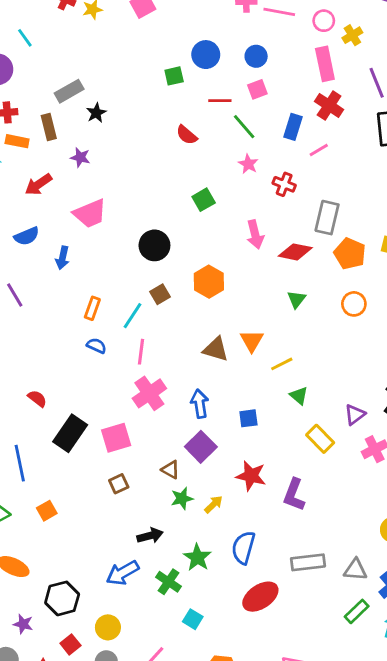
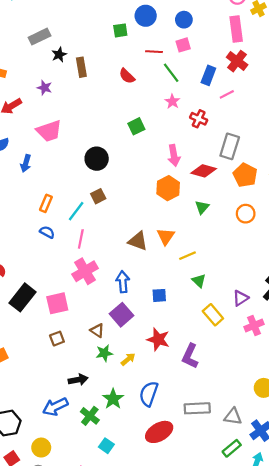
brown rectangle: (49, 127) -> (81, 67), moved
orange hexagon: (209, 282) -> (168, 188), moved

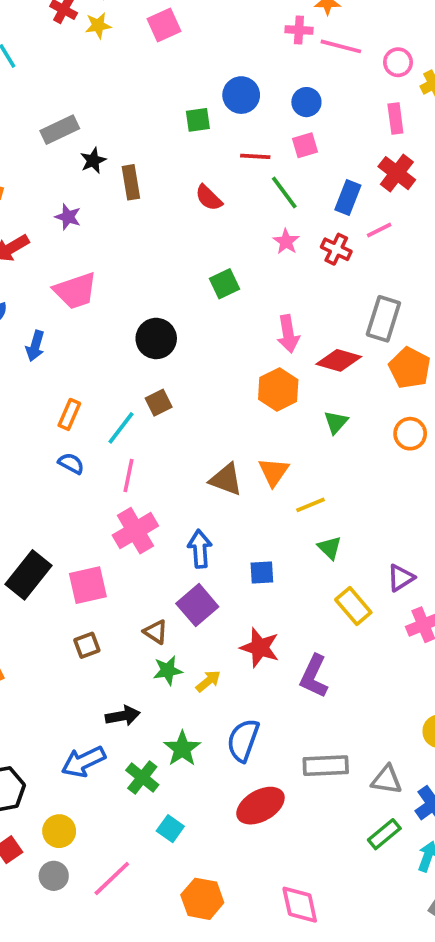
pink rectangle: (236, 29) -> (395, 118), size x0.7
red cross: (199, 119) -> (336, 249), moved

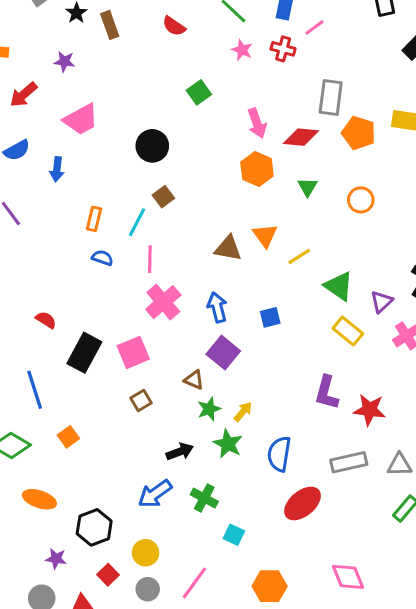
orange circle: (410, 434) -> (361, 200), moved
green triangle: (330, 548) -> (339, 286), moved, size x1.5
red star: (260, 648) -> (369, 410), moved
green star: (182, 749) -> (228, 444), moved

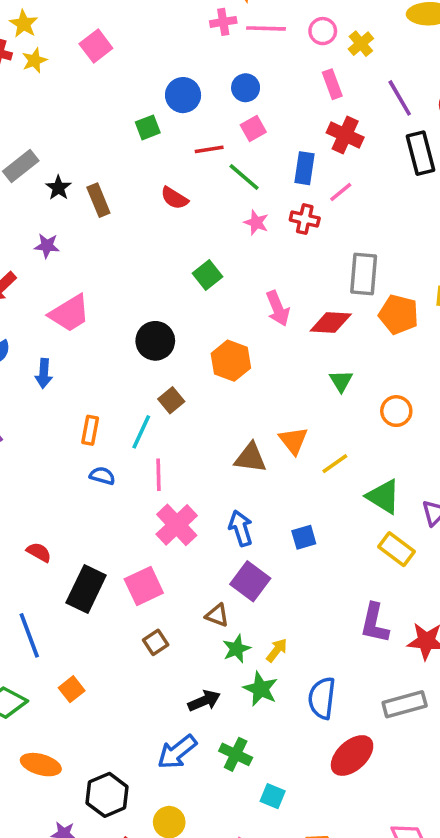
orange hexagon: (257, 169) -> (231, 361), moved
orange circle: (361, 200) -> (396, 411), moved

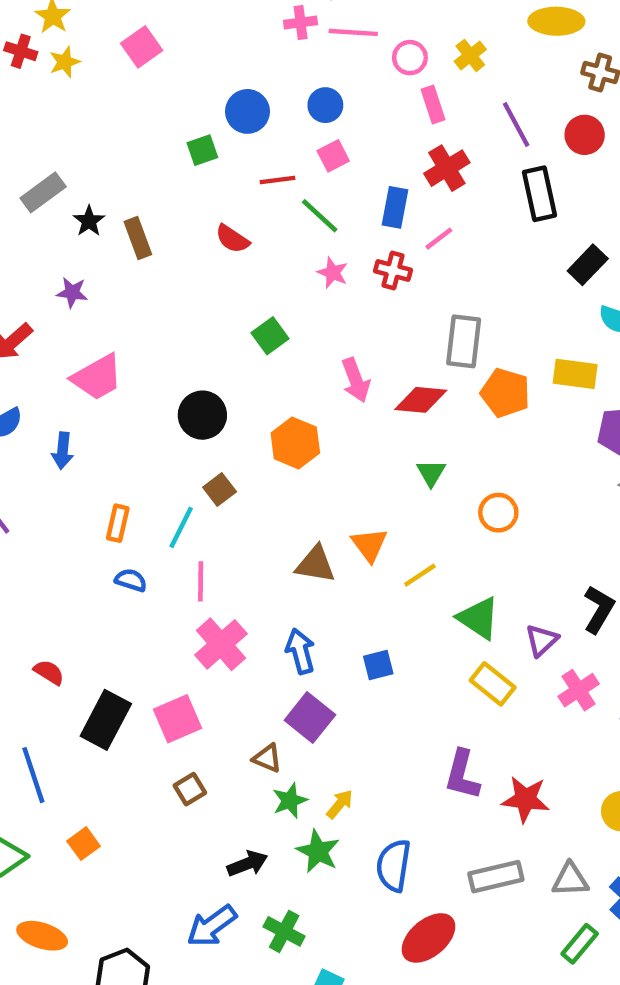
pink circle: (323, 31) -> (410, 58), moved
red cross: (345, 135) -> (447, 168), turned 32

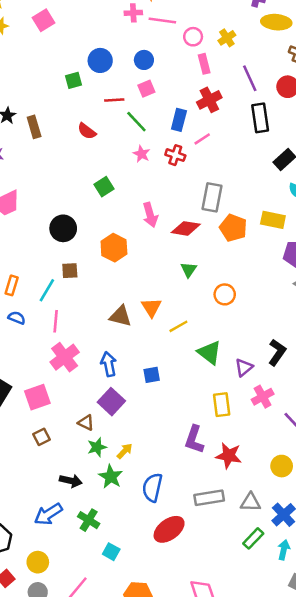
brown square: (220, 490) -> (70, 271), turned 30
yellow rectangle: (493, 684) -> (222, 405), moved, turned 40
black arrow: (247, 864) -> (71, 481), turned 30

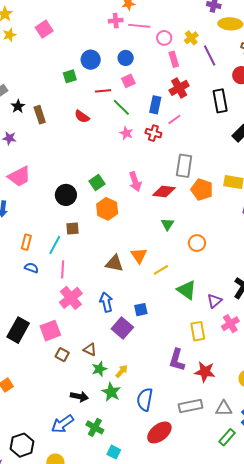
purple line: (250, 78) -> (210, 56), moved
green square: (104, 187) -> (97, 183), moved
purple square: (111, 402) -> (122, 328), moved
brown square: (41, 437) -> (62, 355), moved, turned -32

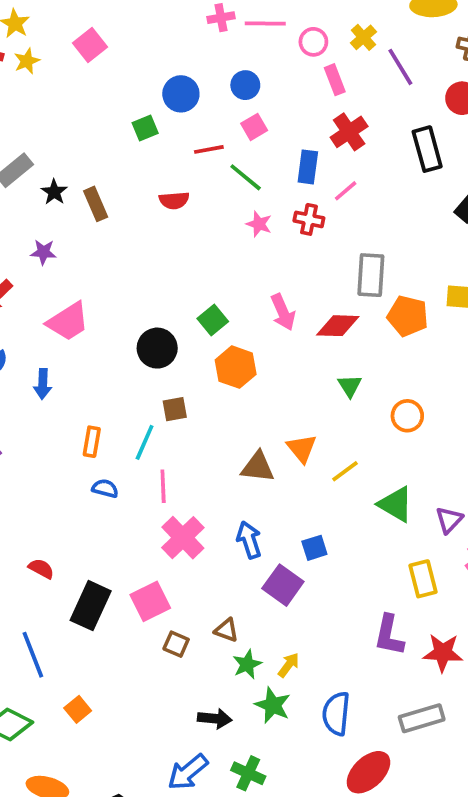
red semicircle: (82, 116) -> (174, 200), turned -35

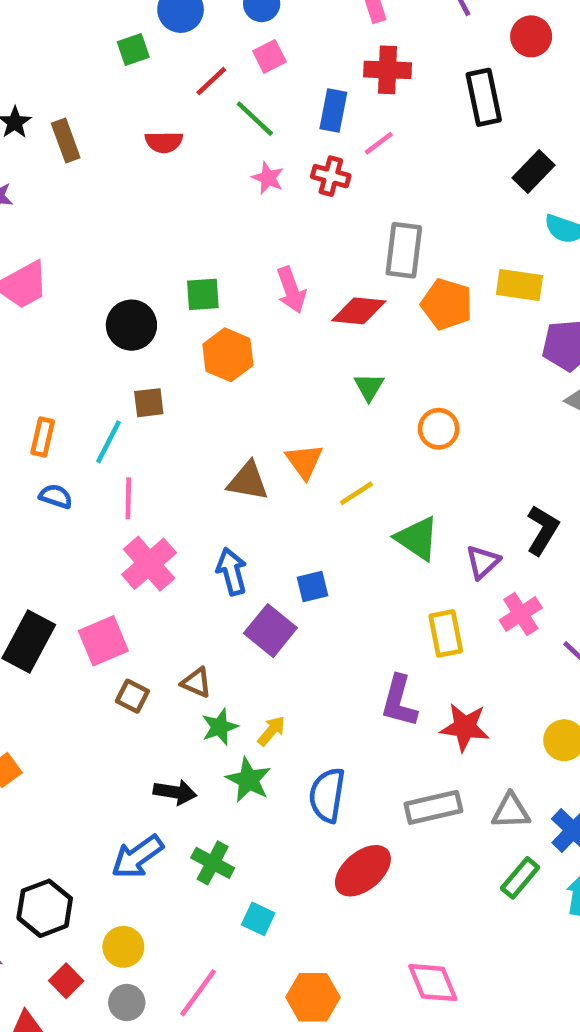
red cross: (349, 132) -> (388, 70), turned 33
red line: (209, 149) -> (211, 81), turned -36
green square: (213, 320) -> (203, 294), turned 32

